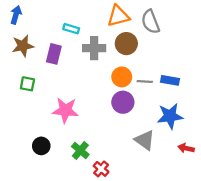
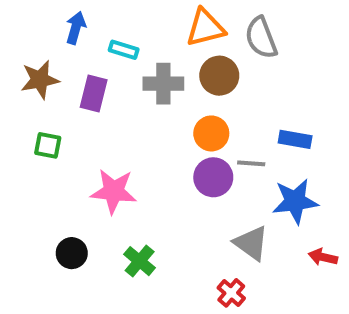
blue arrow: (16, 15) -> (76, 28), moved
gray line: (145, 82) -> (251, 163), moved
red cross: (101, 169) -> (231, 293), moved

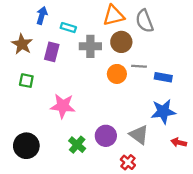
brown star: (40, 80) -> (22, 44), turned -30
gray line: (251, 163) -> (139, 66), moved
purple circle: (213, 177) -> (106, 136), moved
black circle: (72, 253) -> (26, 146), moved, size x1.5

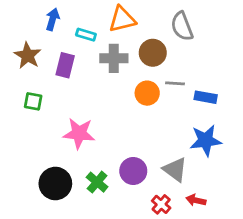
orange triangle: (114, 15) -> (122, 19), moved
red arrow: (179, 142) -> (196, 200), moved
black circle: (26, 146) -> (55, 183), moved

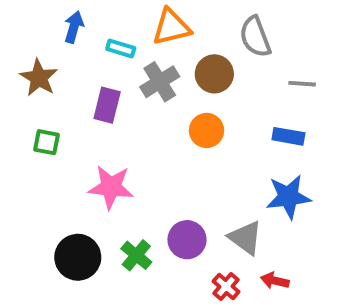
gray cross: (114, 58) -> (160, 82), turned -32
purple rectangle: (65, 65) -> (107, 105), moved
gray line: (175, 83) -> (302, 84), moved

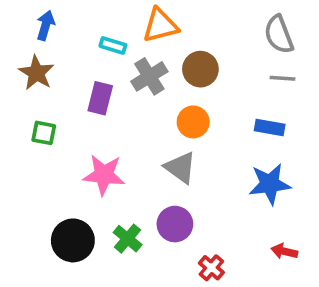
blue arrow: (74, 27) -> (46, 25), moved
gray semicircle: (255, 37) -> (279, 34), moved
gray triangle: (246, 238) -> (180, 168), moved
red arrow: (275, 281) -> (284, 251), moved

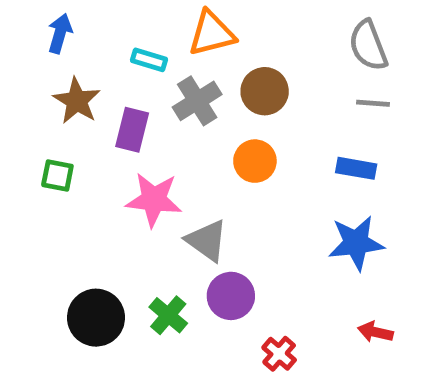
brown star: (36, 73) -> (77, 101), moved
gray triangle: (180, 168) -> (207, 241), moved
pink star: (104, 175) -> (154, 200), moved

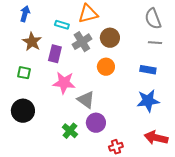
black circle: (96, 318) -> (23, 111), moved
red arrow: (375, 332) -> (156, 138), size x1.6
red cross: (279, 354) -> (116, 147), turned 32

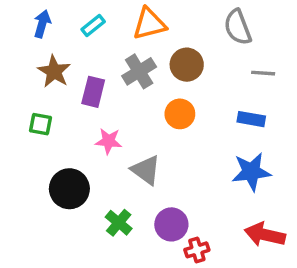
gray semicircle: (153, 19) -> (238, 27), moved
cyan rectangle: (62, 25) -> (93, 26), moved, turned -56
pink star: (64, 83) -> (108, 141), size x0.7
black circle: (23, 111) -> (69, 189), moved
purple circle: (96, 123) -> (171, 224), moved

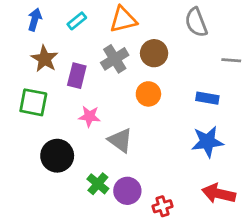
gray line: (263, 73) -> (231, 60), moved
green square: (40, 124) -> (33, 102), size x1.5
purple circle: (171, 224) -> (127, 191), moved

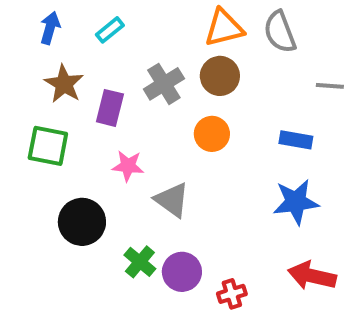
orange triangle: (123, 20) -> (224, 28), moved

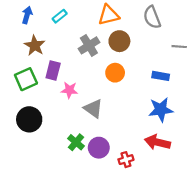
orange triangle: (224, 28) -> (109, 15), moved
purple rectangle: (110, 108) -> (53, 70), moved
green square: (48, 146) -> (26, 79), turned -35
black circle: (82, 222) -> (29, 119), moved
red arrow: (312, 276) -> (157, 142), moved

